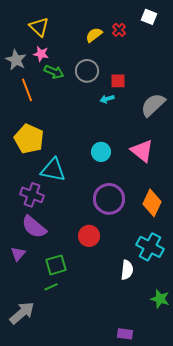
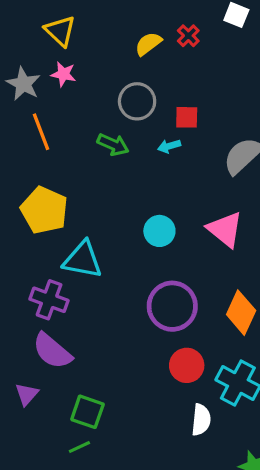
green arrow: (54, 72) -> (113, 145), moved
red circle: (89, 236) -> (187, 365), moved
green square: (56, 265) -> (87, 412), turned 35

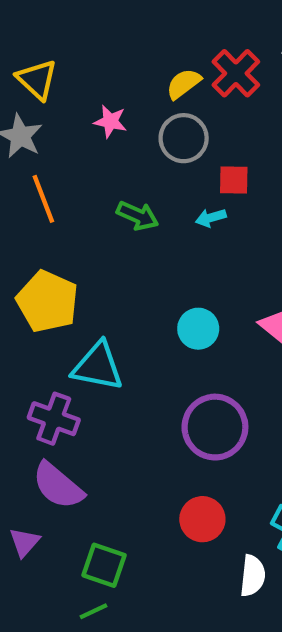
yellow triangle: (60, 31) -> (37, 80), moved
red cross: (188, 36) -> (236, 73), size x1.6
pink star: (63, 74) -> (110, 121), moved
gray circle: (137, 101) -> (184, 138), moved
red circle: (187, 365) -> (202, 519), moved

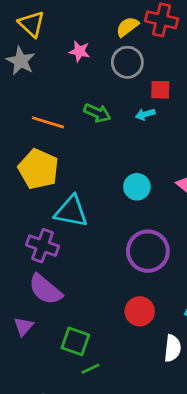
red cross: (236, 73) -> (162, 20), turned -32
orange line: (43, 199) -> (48, 122), moved, turned -52
green line: (94, 611) -> (90, 369), moved

